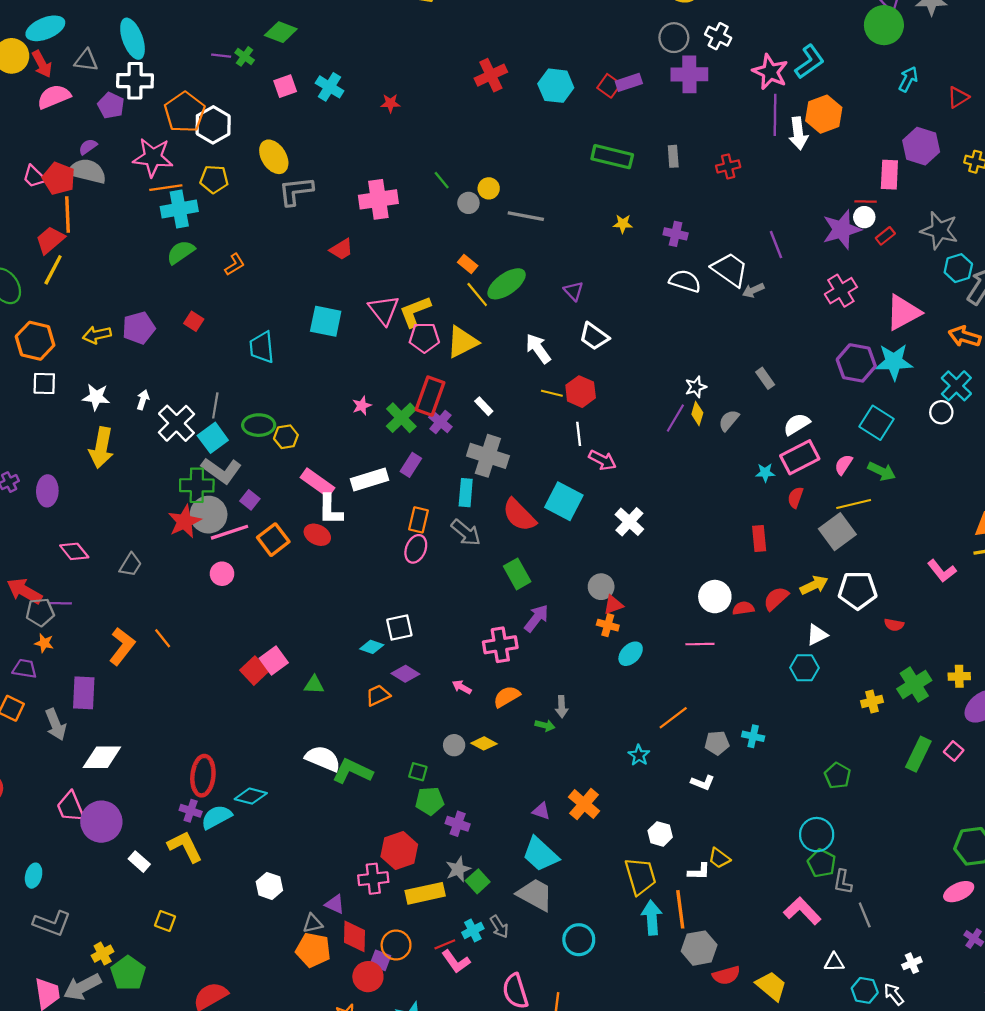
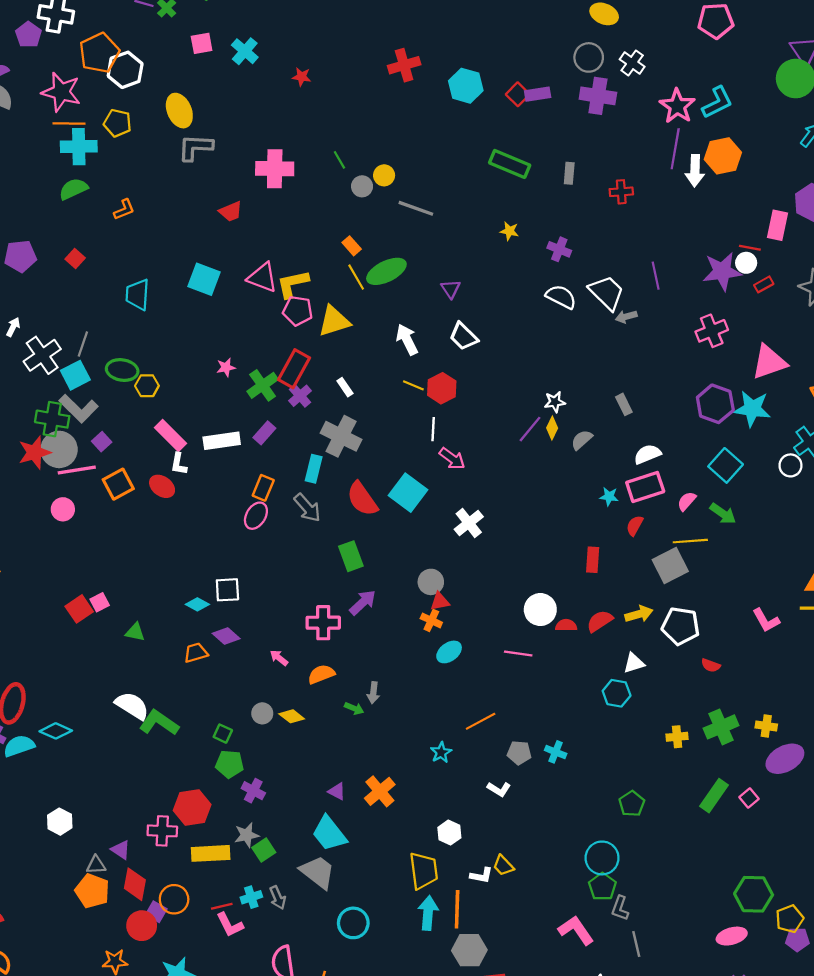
pink triangle: (384, 310) -> (263, 278), turned -40
white L-shape: (330, 510) -> (179, 464), size x0.7
pink square: (274, 660) -> (100, 602), size x0.7

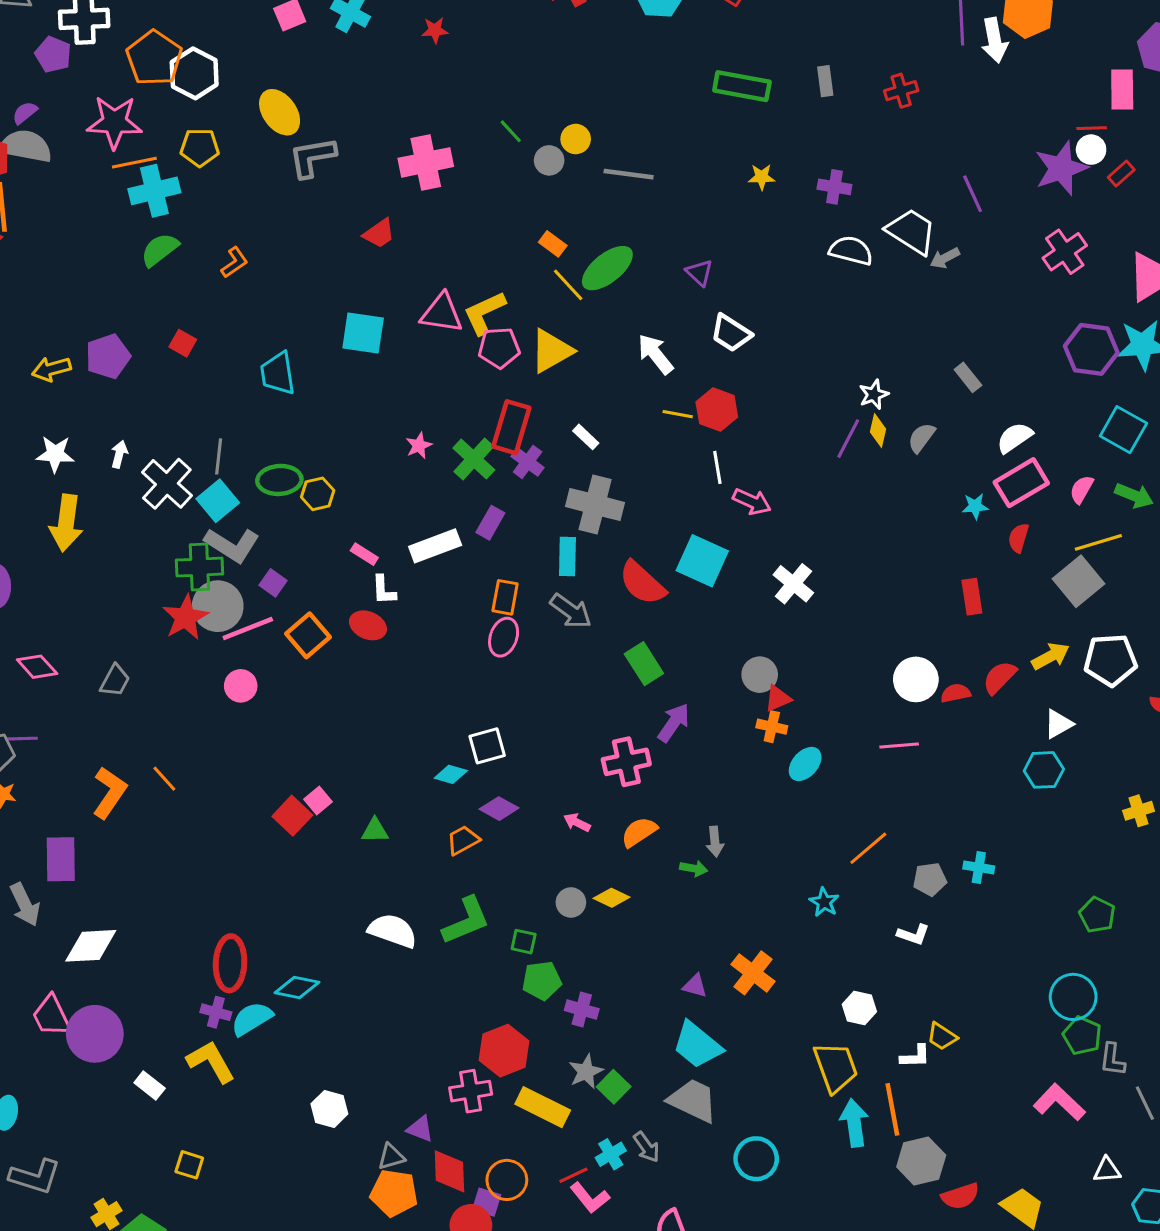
pink rectangle: (171, 435) -> (364, 554), size x0.6
green L-shape: (159, 723) -> (466, 921), moved, turned 135
yellow rectangle: (211, 853) -> (543, 1107), turned 42

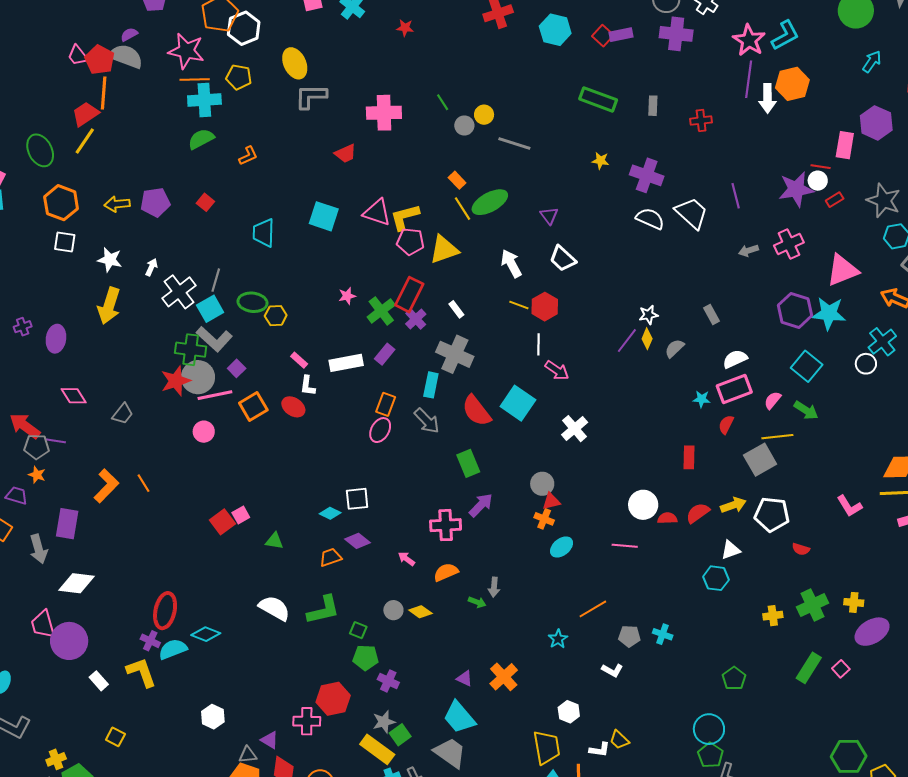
purple cross: (834, 187) -> (647, 175), size x1.5
gray arrow: (945, 258) -> (748, 251), moved
yellow rectangle: (543, 1107) -> (377, 749), moved

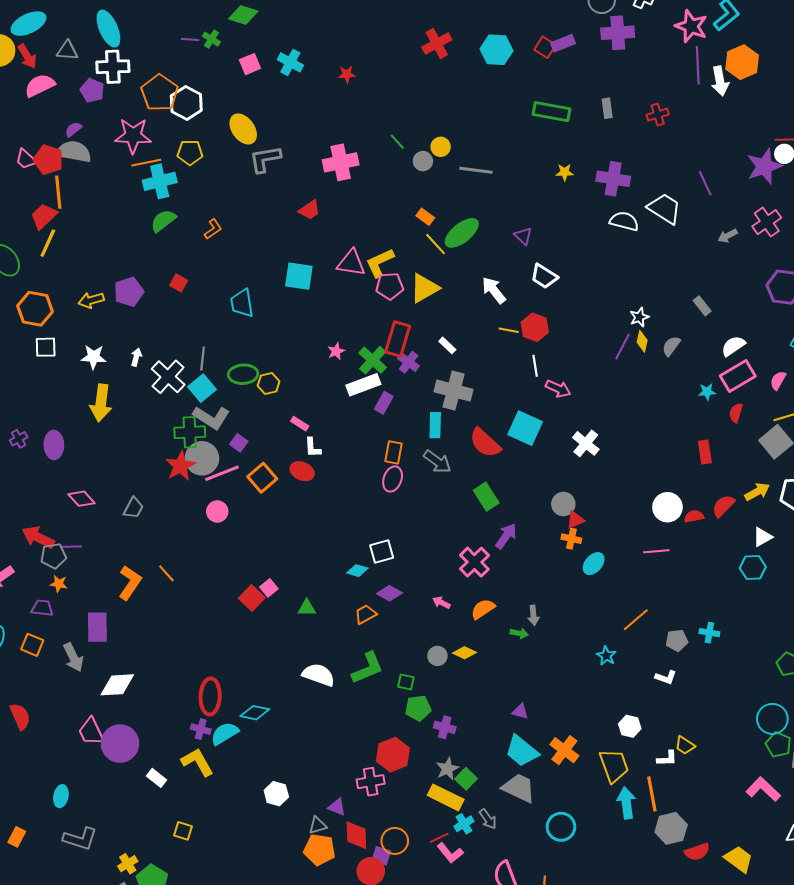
white rectangle: (346, 363) -> (363, 385), moved
pink cross: (446, 525) -> (474, 562), turned -32
orange cross: (504, 677) -> (564, 750), moved

